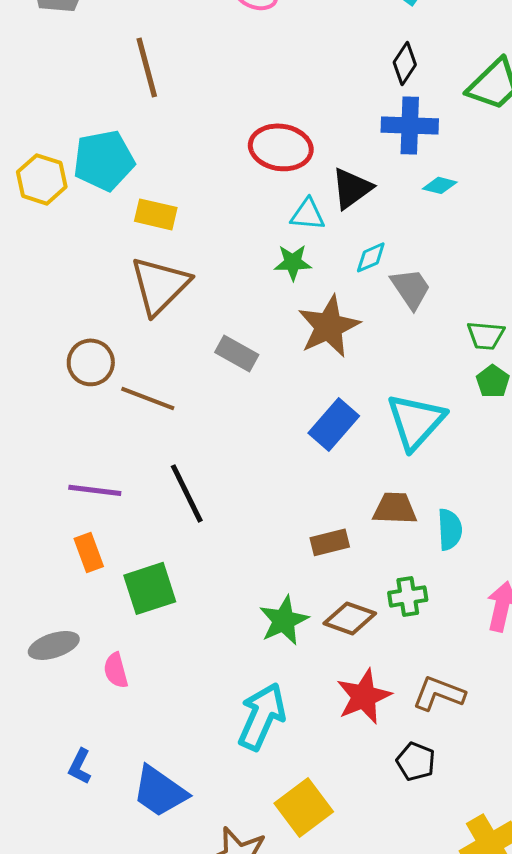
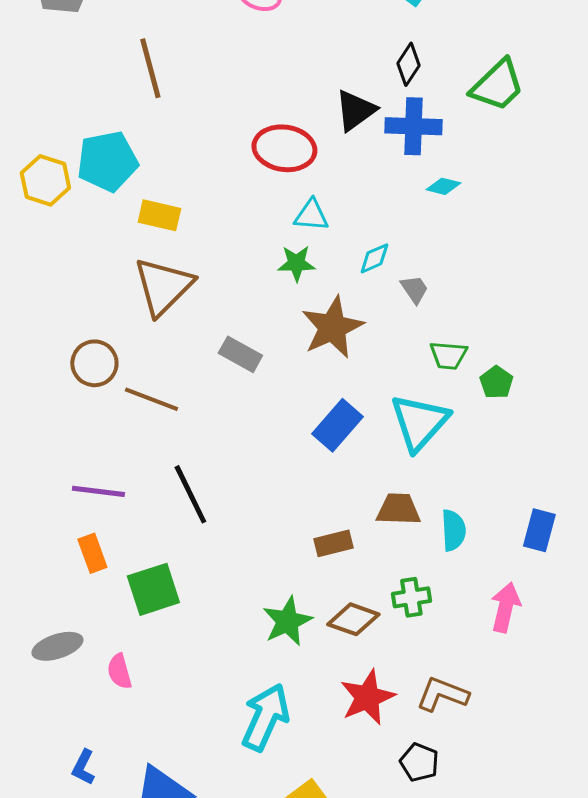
black triangle: (352, 188) -> (355, 110), moved
gray trapezoid: (411, 288) -> (414, 289), size x0.7
green trapezoid: (486, 335) -> (448, 355), moved

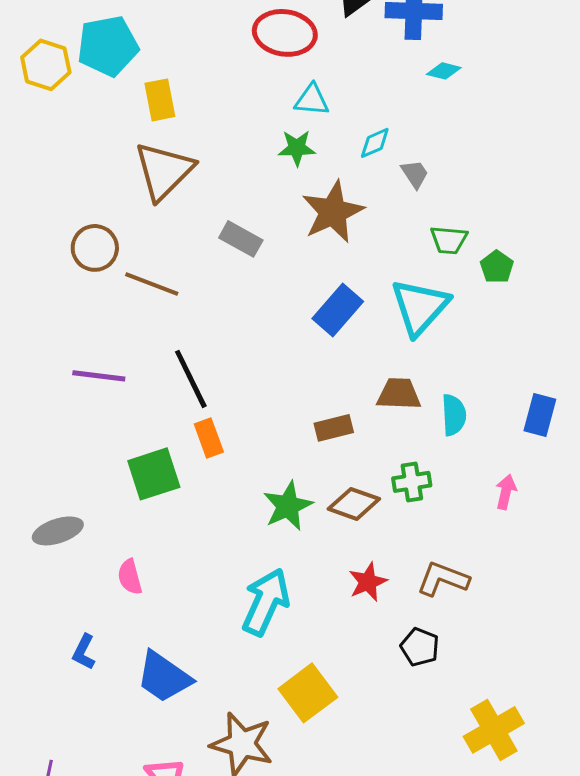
yellow rectangle: (159, 215) -> (160, 100), turned 66
orange rectangle: (92, 553) -> (209, 438), moved
pink arrow: (505, 607) -> (506, 492), size x0.7
pink semicircle: (119, 671) -> (130, 577), moved
red star: (367, 697) -> (368, 582), size x0.7

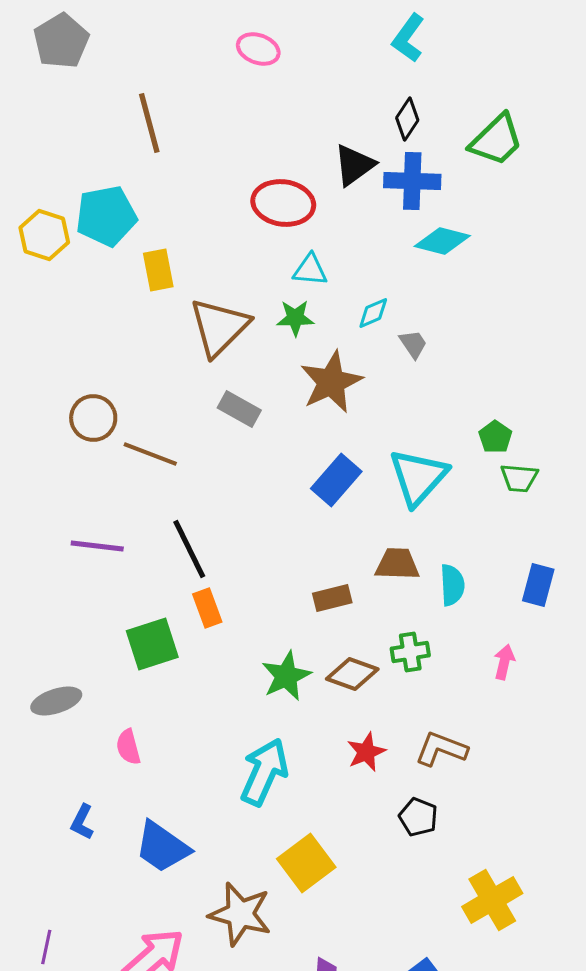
cyan diamond: (444, 71) -> (442, 241), size x1.6
brown triangle: (164, 171) -> (219, 327), moved
green trapezoid: (449, 240) -> (519, 478), moved

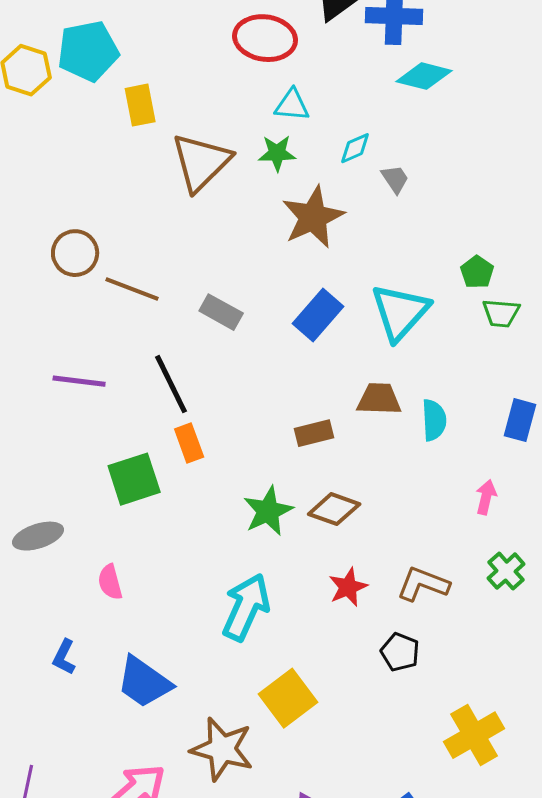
gray rectangle: (239, 409) -> (221, 312), moved
green cross: (410, 652) -> (506, 571), moved, turned -33

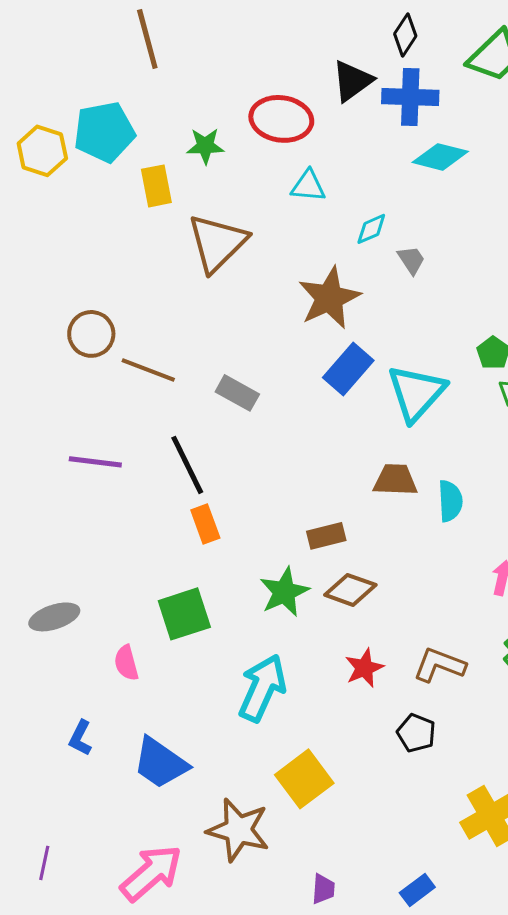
green star: (277, 153) -> (205, 146), moved
blue rectangle: (318, 315) -> (348, 369), moved
brown rectangle: (314, 433) -> (326, 536), moved
green square: (134, 479) -> (184, 614), moved

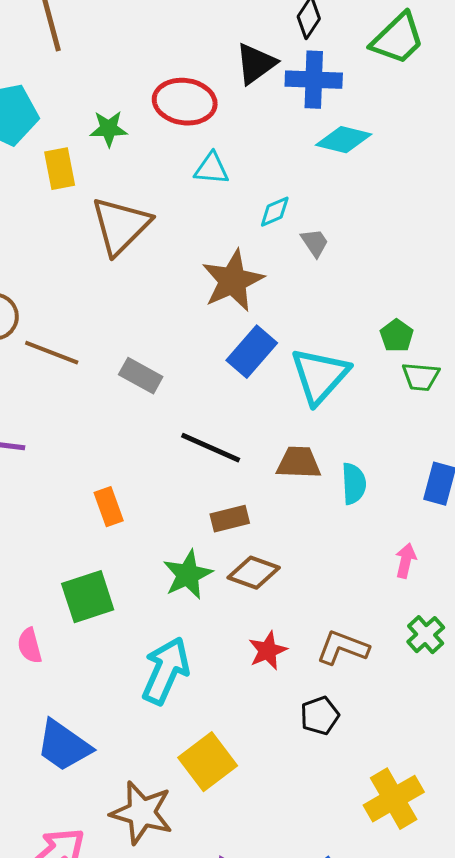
black line: (187, 465) -> (211, 448), moved, turned -40
black pentagon: (416, 733) -> (320, 716), turned 30

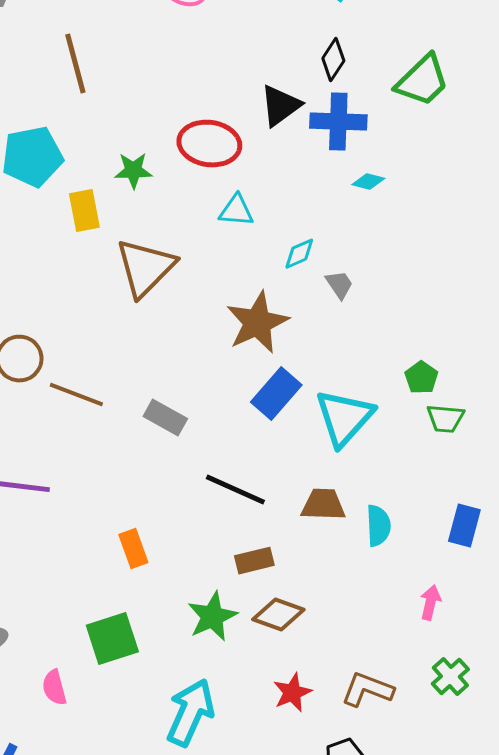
cyan diamond: (344, 140) -> (368, 182), size x0.6

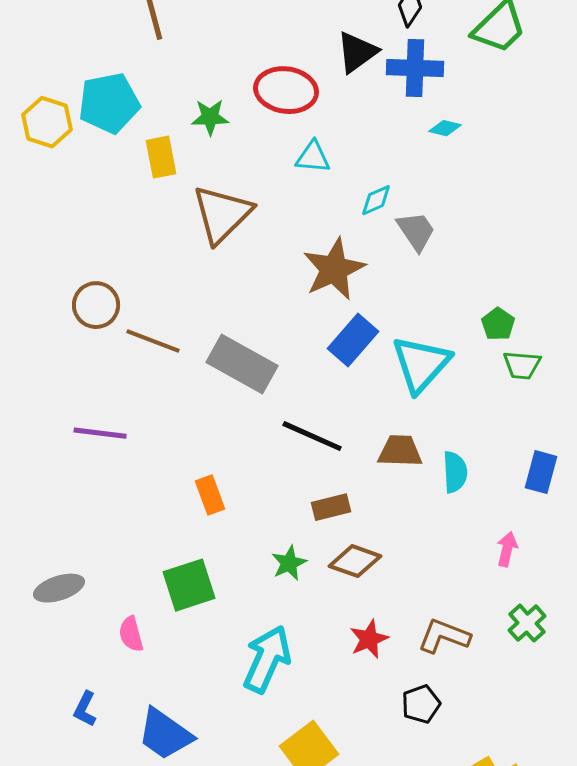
gray trapezoid: (339, 285) -> (416, 231), size x1.4
gray rectangle: (165, 418) -> (242, 364), size x1.6
green star: (212, 617) -> (289, 563), size x0.7

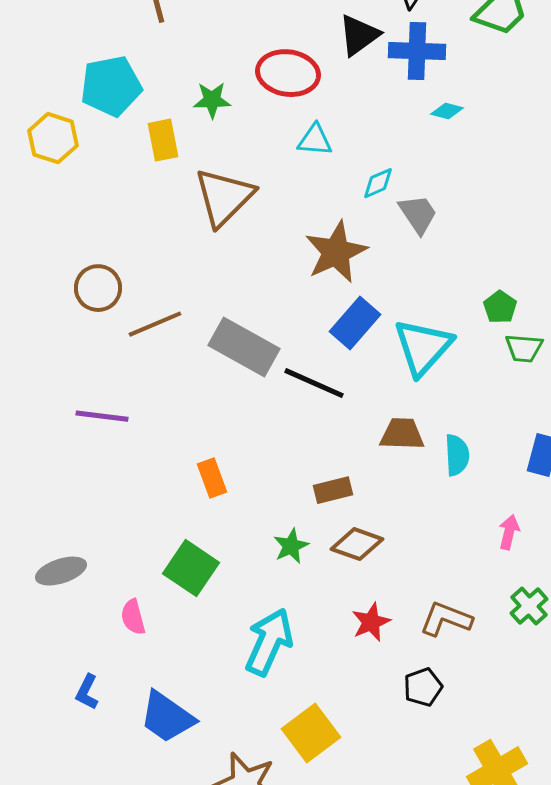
yellow hexagon: (47, 122) -> (53, 138), moved
brown line: (153, 341) -> (155, 324), turned -44
black line: (312, 436) -> (314, 383), moved
green square: (189, 585) -> (191, 568), turned -38

